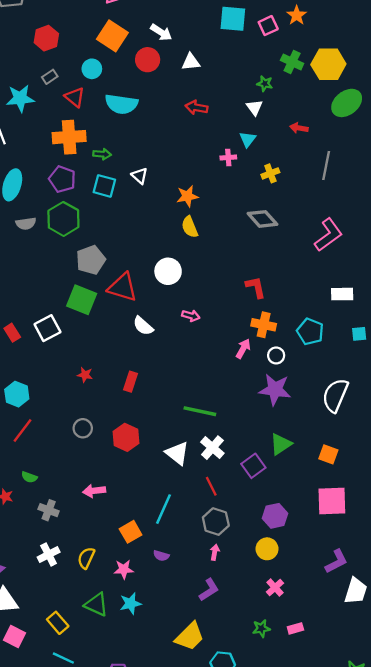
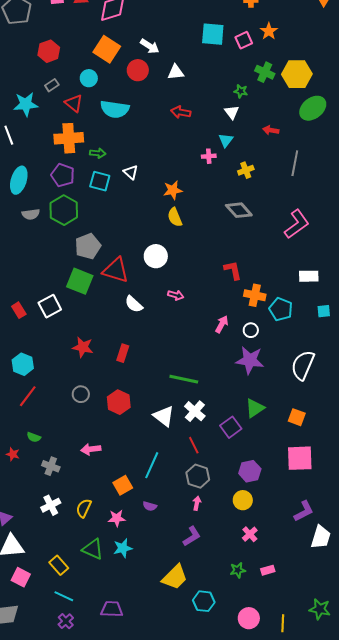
orange cross: (264, 325) -> (255, 295), moved
red star: (85, 375) -> (83, 347), size x1.5

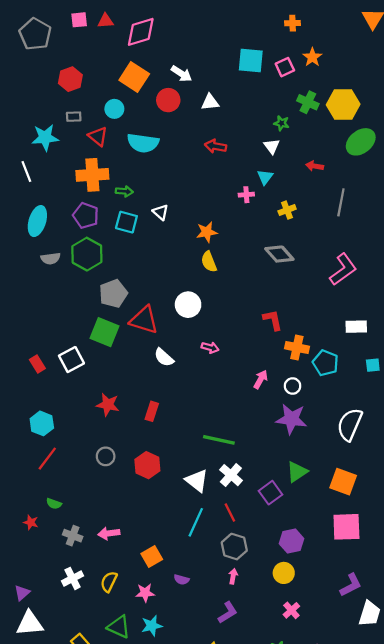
gray rectangle: (52, 85) -> (74, 117), turned 32
orange square: (297, 417) -> (343, 482), size x1.4
pink arrow: (91, 449) -> (109, 533), moved
cyan line: (152, 465) -> (196, 522), moved

